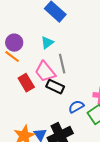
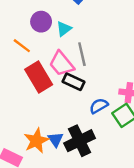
purple circle: (14, 43) -> (41, 22), moved
red rectangle: (26, 83) -> (39, 77), size x1.4

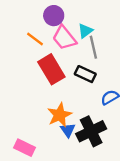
cyan triangle: (64, 29) -> (85, 31), moved
pink trapezoid: (62, 64) -> (64, 38), moved
orange star: (36, 141) -> (60, 115), moved

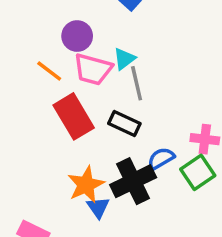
pink trapezoid: (64, 38) -> (93, 69), turned -36
black cross: (91, 131) -> (133, 181), moved

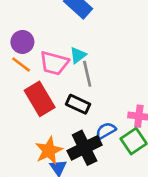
purple circle: (77, 36) -> (22, 42), moved

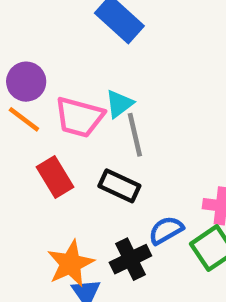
red rectangle: (40, 99) -> (55, 177), size x0.7
black cross: (85, 148) -> (130, 259), size x0.7

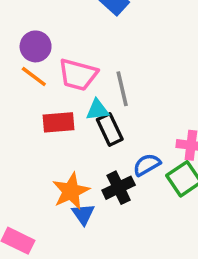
cyan triangle: (119, 104) -> (97, 110), moved, turned 30
red rectangle: (55, 177) -> (59, 122), turned -64
black rectangle: (119, 186) -> (110, 129), turned 40

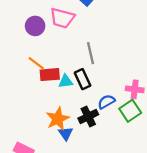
pink trapezoid: (78, 75) -> (62, 18), moved
orange line: (34, 76) -> (36, 63), moved
cyan triangle: (97, 110) -> (66, 81), moved

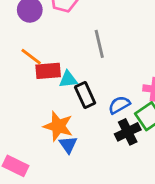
black rectangle: (83, 79) -> (85, 95), moved
black cross: (88, 116) -> (128, 132), moved
orange star: (58, 119) -> (58, 126), turned -30

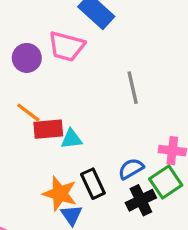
gray line: (99, 44) -> (133, 88), moved
black rectangle: (85, 95) -> (93, 184), moved

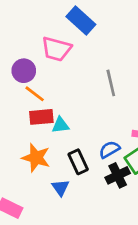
purple circle: (27, 58) -> (24, 71), moved
orange line: (28, 113) -> (35, 94), moved
orange star: (60, 194) -> (36, 158), moved

